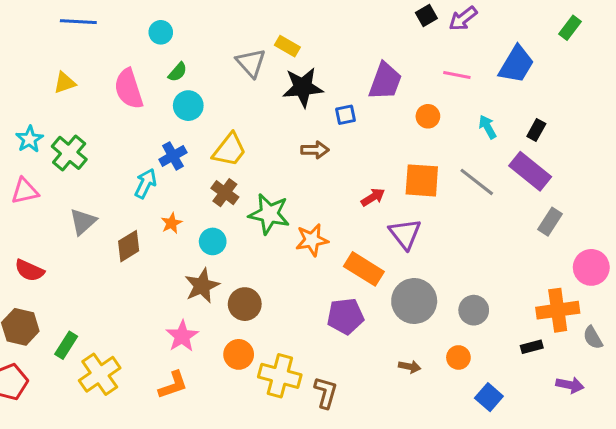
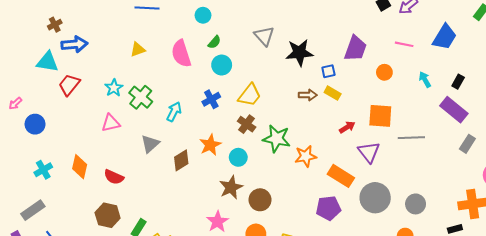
yellow rectangle: (287, 46) -> (333, 93), moved
gray line: (477, 182) -> (411, 138), moved, turned -40
cyan arrow: (145, 183) -> (174, 112), moved
orange star: (171, 223) -> (210, 145), size x1.5

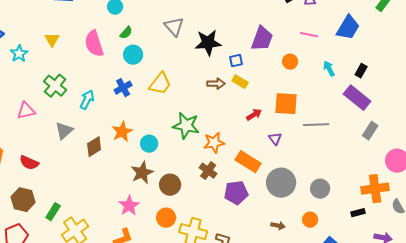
yellow triangle: (138, 49) -> (52, 40), turned -42
cyan star: (114, 88) -> (19, 54), moved
brown cross: (247, 124) -> (208, 171), moved
purple triangle: (369, 152) -> (275, 139), size x0.6

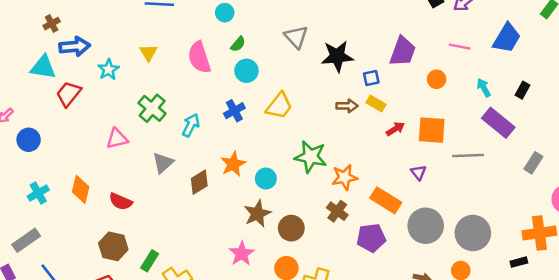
purple rectangle: (357, 98) -> (498, 123), moved
red arrow: (254, 115) -> (395, 129), moved
gray circle: (320, 189) -> (473, 233), size x1.5

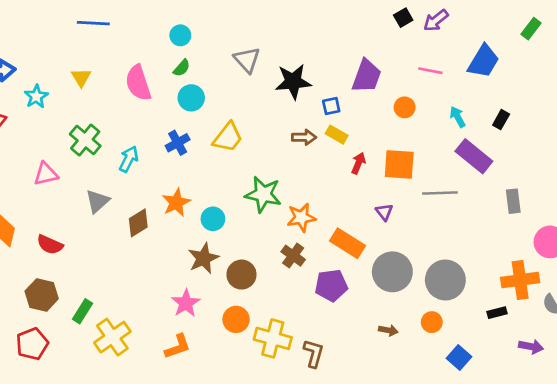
cyan circle: (225, 13) -> (180, 35), moved
red arrow: (395, 129) -> (358, 163), turned -36
gray rectangle: (533, 163) -> (513, 201), turned -40

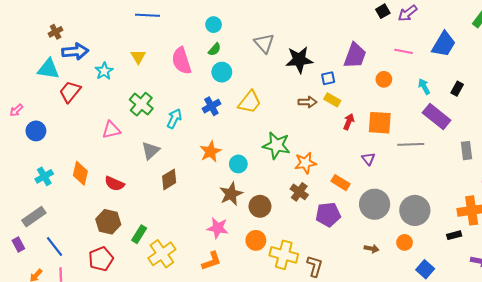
brown diamond: (138, 223) -> (169, 179), moved
orange rectangle: (348, 243) -> (341, 183), size x0.7
pink star: (186, 303) -> (218, 228), turned -30

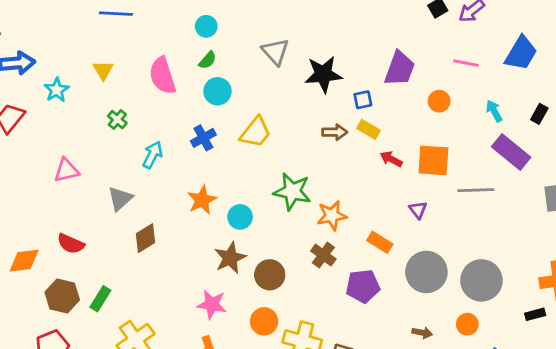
green cross: (141, 104) -> (117, 120), moved, size x0.6
red arrow: (349, 122) -> (391, 159), turned -84
orange diamond: (80, 173) -> (24, 261), moved, turned 70
green rectangle: (139, 234) -> (100, 299), moved

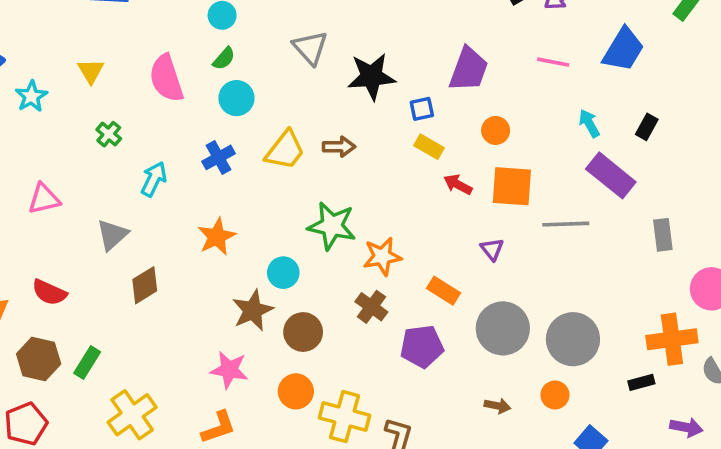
orange circle: (439, 101) -> (496, 130), moved
brown arrow: (335, 132) -> (339, 147), moved
cyan circle: (240, 217) -> (283, 273), moved

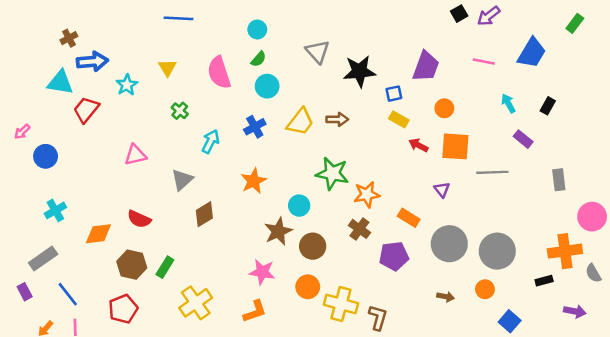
purple rectangle: (611, 175) -> (523, 139), size x0.6

